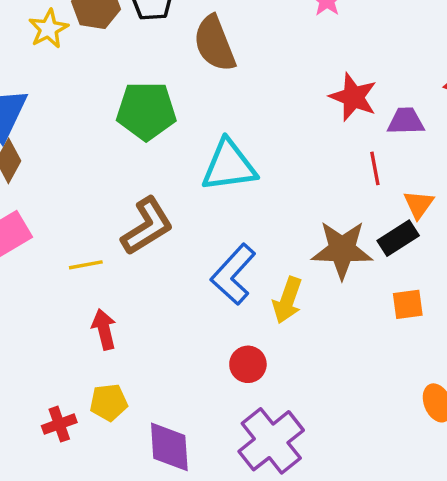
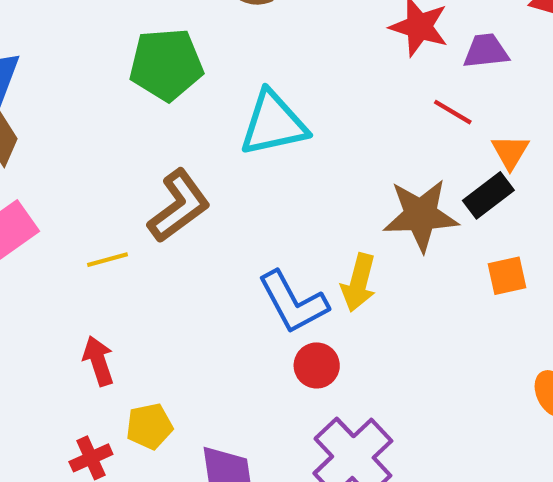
red line: (375, 168) -> (453, 112), turned -44
blue L-shape: (233, 274) -> (293, 302), moved, turned -66
red arrow: (104, 329) -> (98, 361), moved

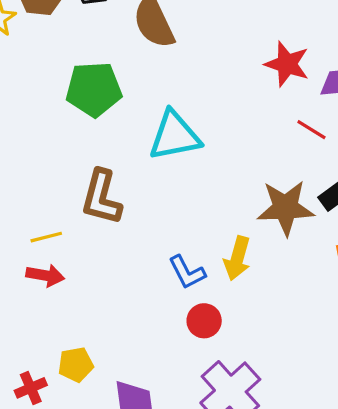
brown L-shape: (179, 206) -> (101, 197), turned 140
blue L-shape: (293, 302) -> (187, 272), size x0.7
red arrow: (98, 361) -> (45, 275), moved, turned 117

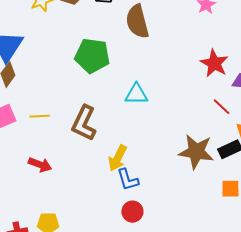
cyan triangle: (175, 136) -> (136, 94), size x0.7
yellow line: (46, 237) -> (40, 116), moved
yellow arrow: (237, 258) -> (118, 158), moved

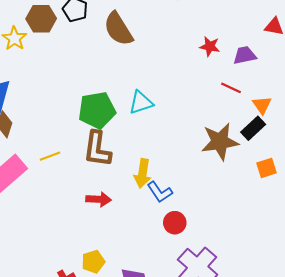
green pentagon: (92, 56) -> (97, 110), moved
red star: (214, 63) -> (210, 46), size x0.7
red arrow: (40, 165) -> (99, 199), moved

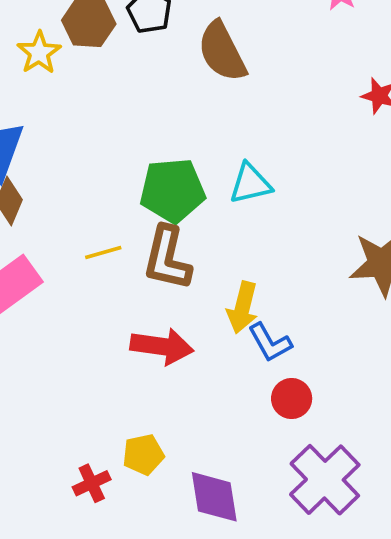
yellow line: (50, 156) -> (103, 252), moved
red arrow: (99, 199) -> (162, 346), size x1.4

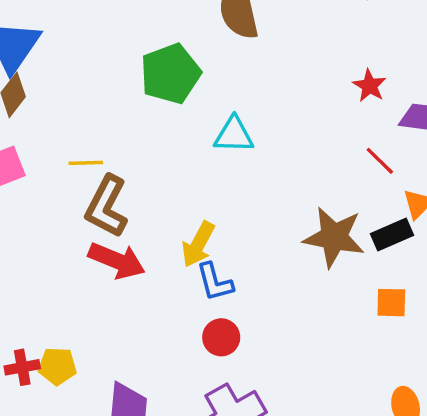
green pentagon: (172, 190) -> (170, 74), moved, turned -30
brown L-shape: (167, 258) -> (107, 206), moved
yellow pentagon: (143, 454) -> (57, 366), moved

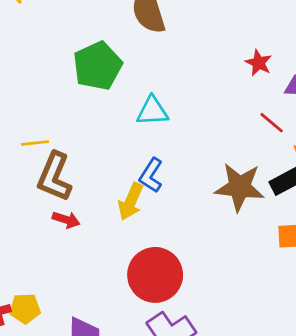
red arrow: (117, 261) -> (66, 220), size x0.6
blue L-shape: (215, 282) -> (151, 175), moved, turned 52
red circle: (221, 337) -> (155, 275), size x1.8

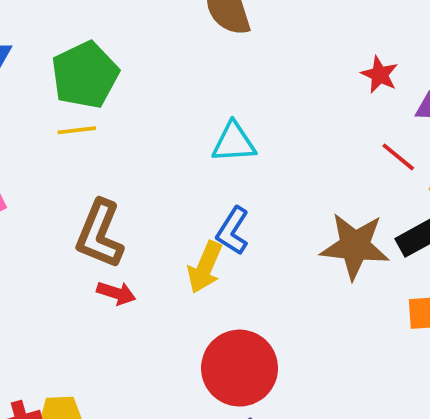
green pentagon: (98, 66) -> (85, 75), moved
yellow line: (35, 143) -> (77, 130), moved

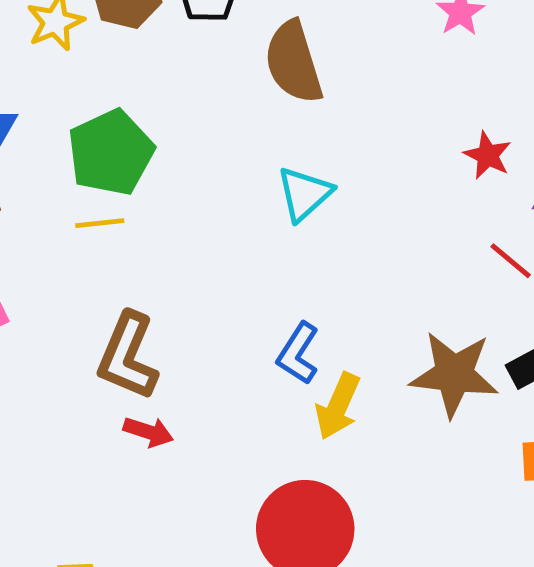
cyan triangle: (234, 142) -> (304, 194), moved, turned -39
yellow arrow: (205, 267) -> (338, 406), moved

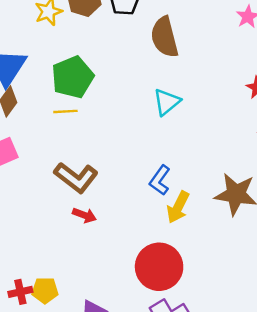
brown L-shape: (128, 356) -> (76, 178), turned -78

